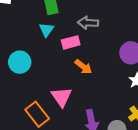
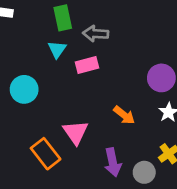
gray arrow: (88, 23) -> (96, 34), moved
orange arrow: (83, 67) -> (124, 115), moved

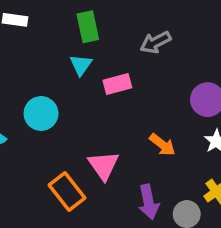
gray arrow: (96, 34) -> (155, 42), moved, turned -30

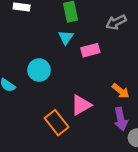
pink triangle: (103, 165) -> (81, 105), turned 35
purple arrow: (149, 202) -> (121, 119), moved

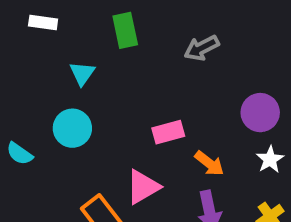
cyan triangle: (66, 37) -> (82, 73), moved
pink rectangle: (90, 50) -> (168, 132), moved

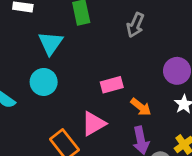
gray arrow: (202, 48) -> (135, 25), turned -40
cyan triangle: (82, 73) -> (51, 43), size x1.4

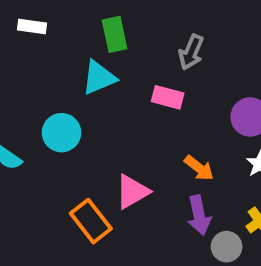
cyan triangle: (51, 43) -> (99, 78), moved, turned 32
pink rectangle: (112, 85) -> (168, 97), moved, turned 30

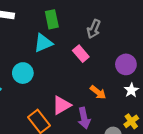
pink rectangle: (168, 97) -> (81, 54), turned 35
purple arrow: (199, 215) -> (84, 118), moved

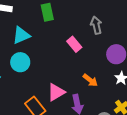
gray arrow: (94, 29) -> (96, 25), moved, turned 144
cyan triangle: (43, 43) -> (21, 35), moved

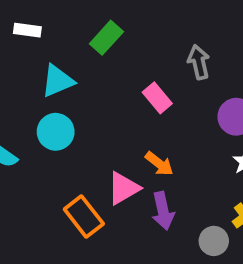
green rectangle: (47, 12) -> (106, 38), turned 54
orange arrow: (90, 80) -> (159, 164), moved

